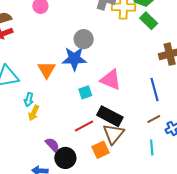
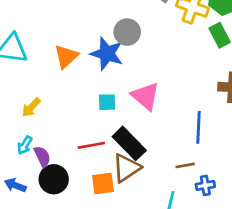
cyan arrow: (29, 100) -> (25, 145), moved

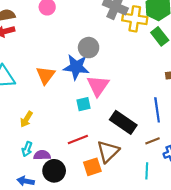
pink triangle: (145, 96) -> (98, 86), moved, turned 35
black rectangle: (129, 143) -> (123, 122), moved
purple semicircle: (42, 156) -> (42, 155), turned -56

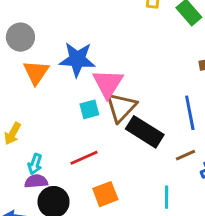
gray circle: (89, 48) -> (20, 37), moved
cyan arrow: (27, 149) -> (35, 164), moved
brown triangle: (108, 151) -> (121, 107), moved
cyan line: (147, 171) -> (167, 197), moved

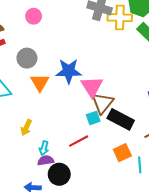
cyan square: (89, 109) -> (93, 118), moved
orange square: (105, 194) -> (122, 153), moved

